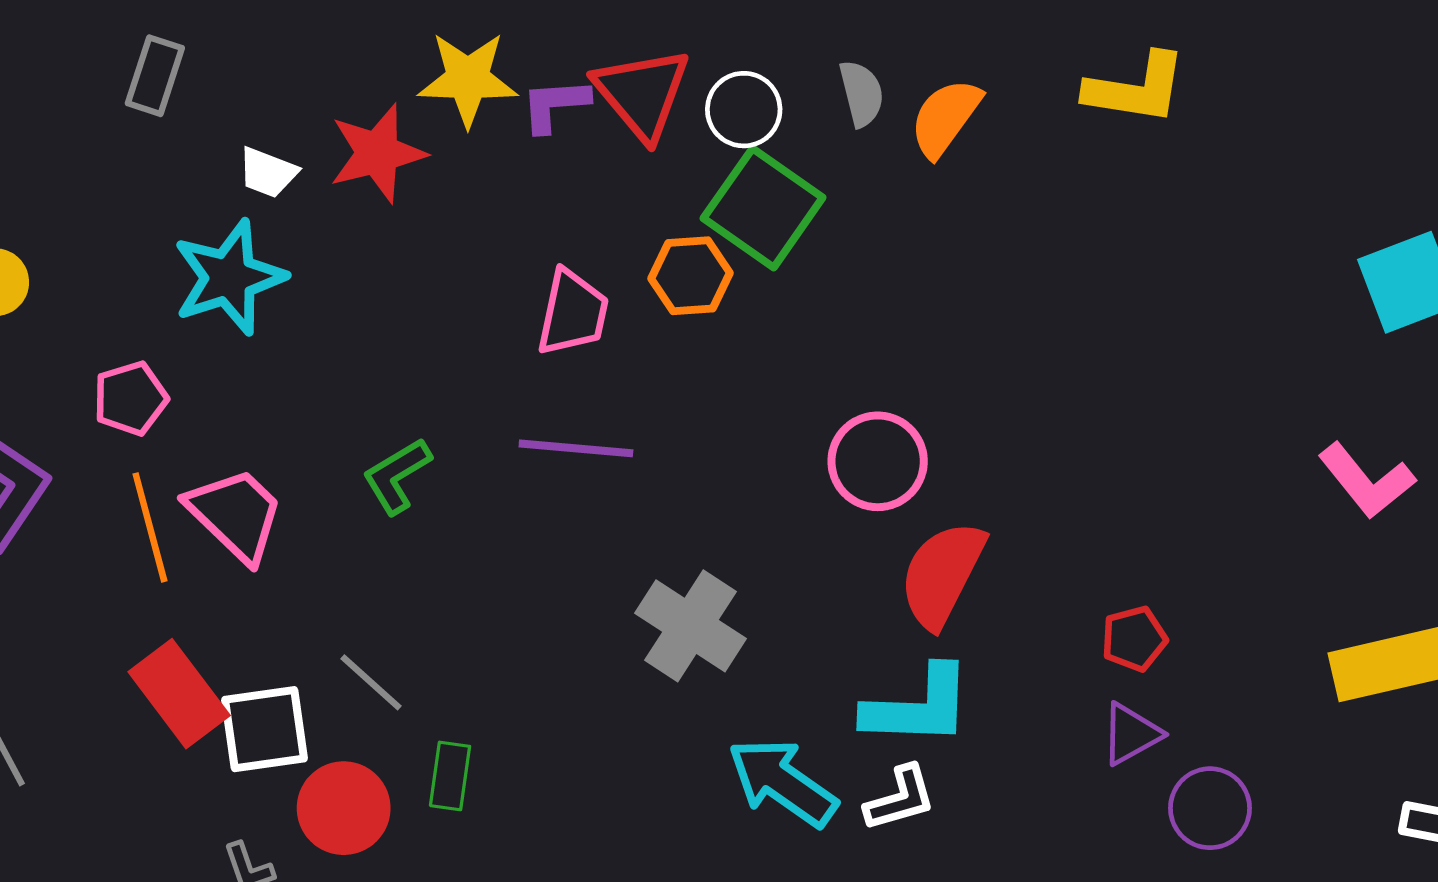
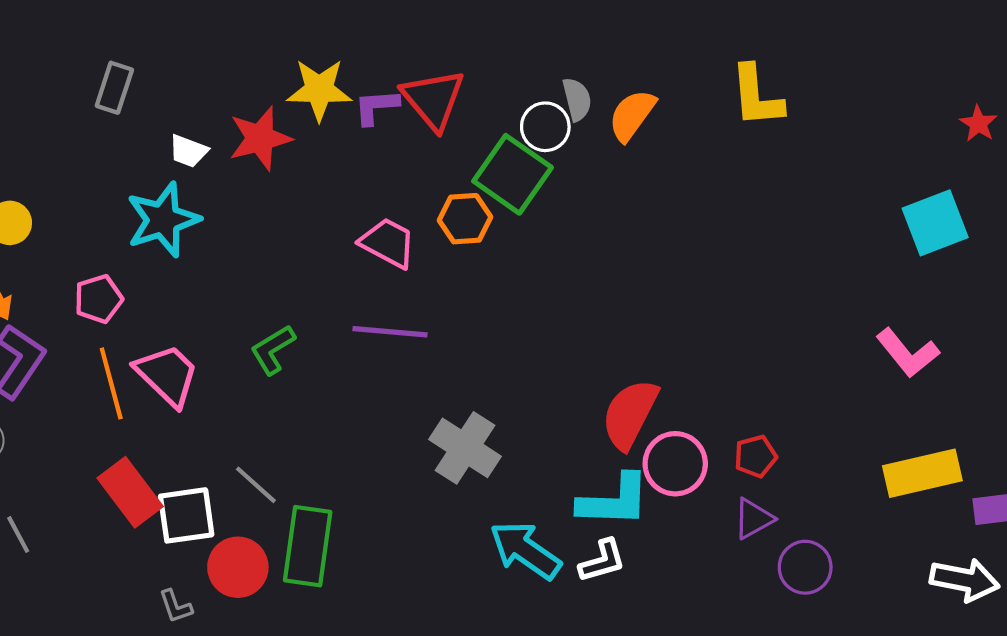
yellow L-shape: (1136, 89) -> (757, 96), turned 76
white circle: (744, 110) -> (545, 127), moved
pink trapezoid: (573, 313) -> (388, 243), turned -74
pink circle: (878, 461) -> (675, 464), moved
green rectangle: (450, 776) -> (308, 546), size x1.8

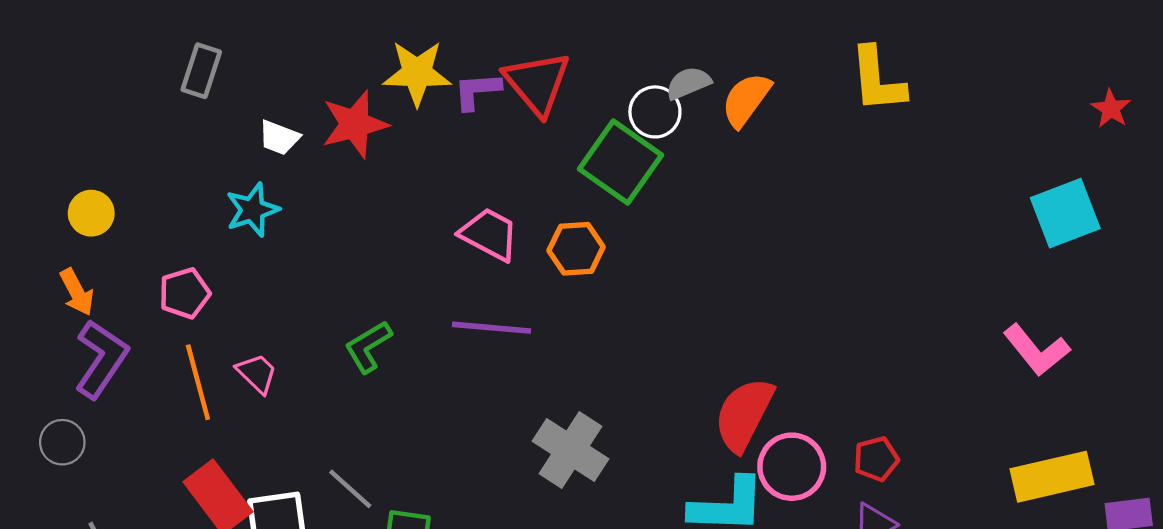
gray semicircle: (577, 99) -> (688, 83), turned -99
orange hexagon: (465, 219) -> (576, 249), moved
cyan star: (163, 220) -> (252, 210), size x0.7
pink trapezoid: (167, 375) -> (257, 373), size x0.6

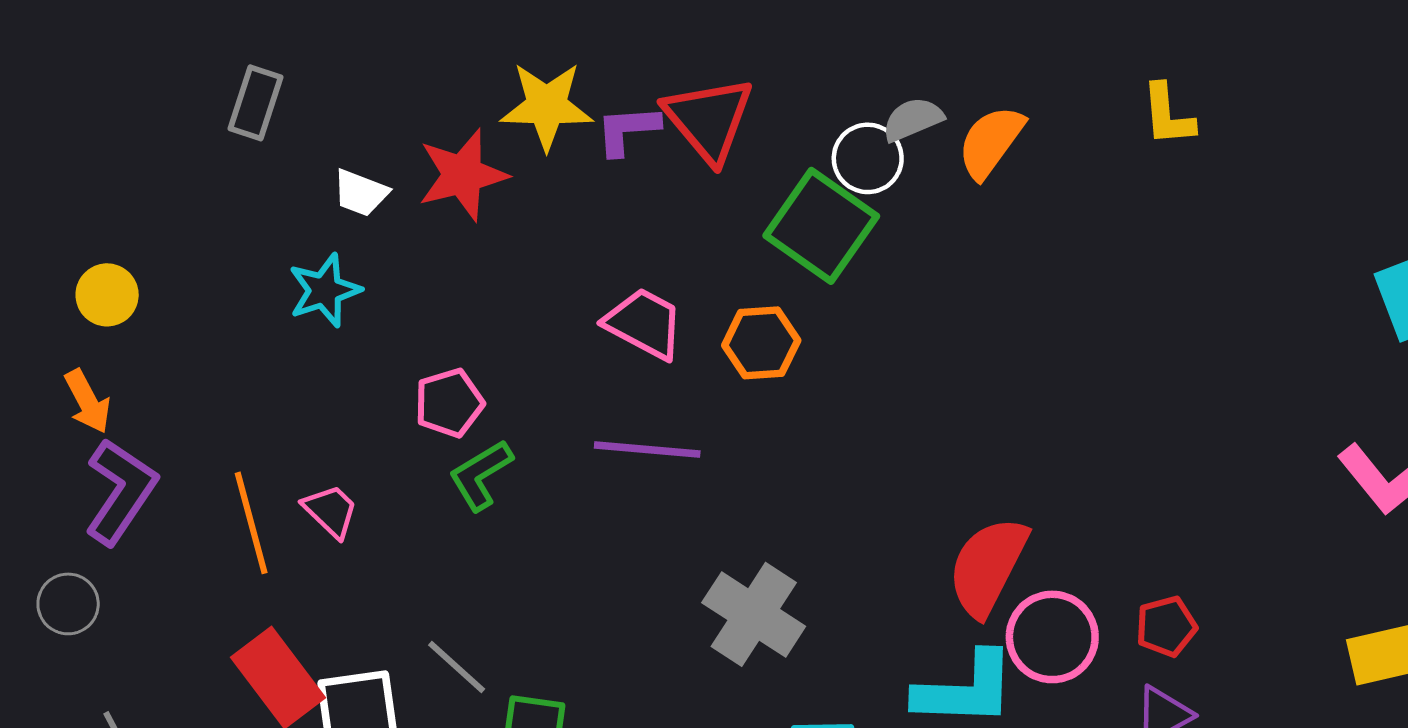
yellow L-shape: (877, 80) -> (1168, 115), size x0.7
pink pentagon: (185, 293) -> (449, 403), moved

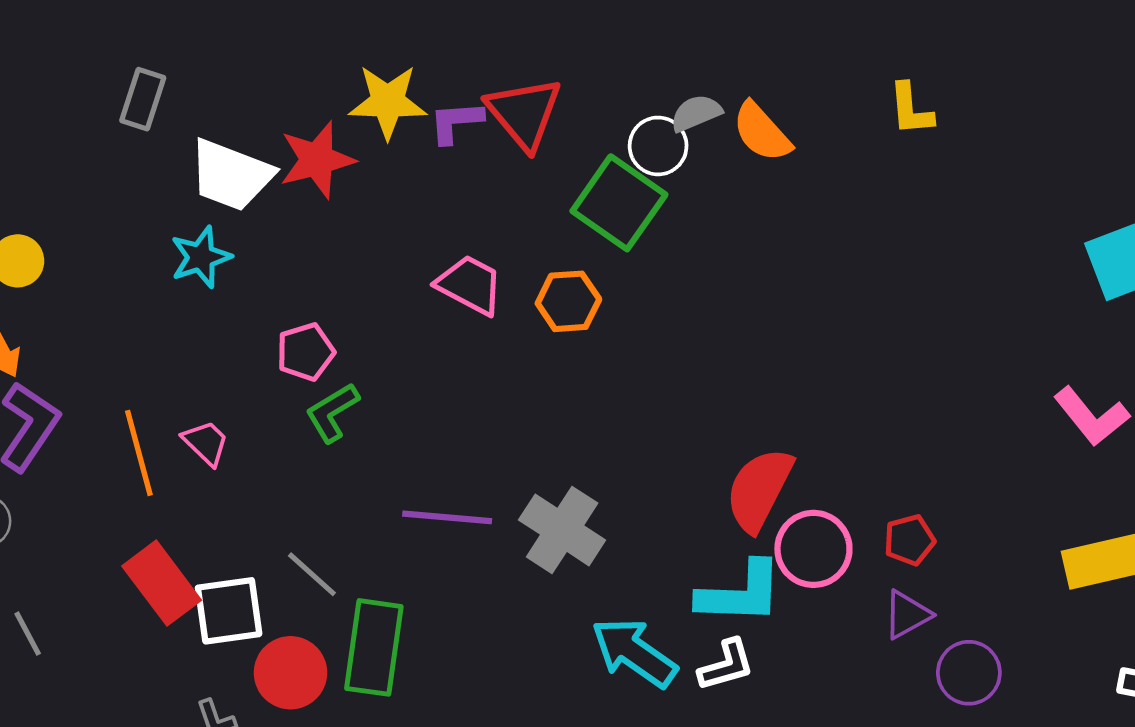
orange semicircle: (991, 142) -> (762, 132), turned -78
white trapezoid: (361, 193) -> (231, 175), size x1.8
purple line: (647, 449) -> (447, 517), moved

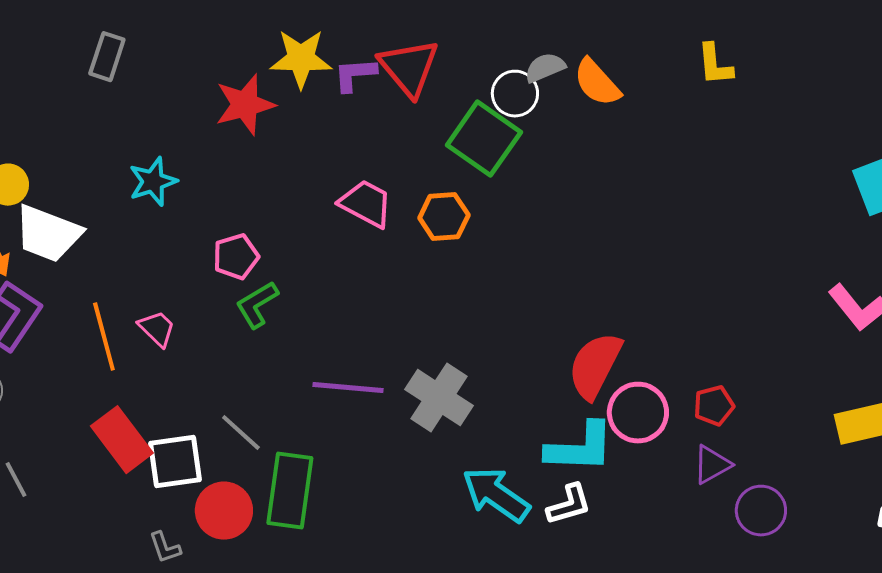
white trapezoid: (231, 175) -> (48, 234), moved

